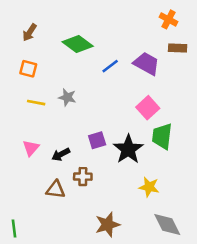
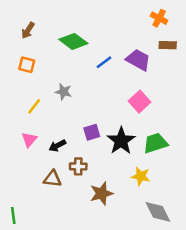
yellow line: (36, 103) -> (34, 106), moved, turned -63
green trapezoid: (162, 136) -> (155, 143), moved, turned 65
brown star: (107, 225) -> (101, 193), moved

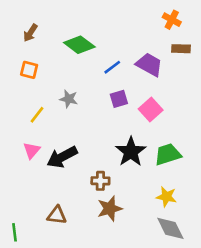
purple square: (92, 132) -> (119, 99), moved
black arrow: (57, 146) -> (62, 157), size x1.6
brown cross: (78, 166) -> (100, 181), moved
yellow star: (141, 176) -> (166, 197), moved
brown triangle: (52, 179) -> (57, 215), moved

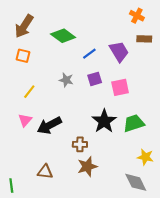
brown arrow: (30, 33) -> (24, 26), size x1.6
purple trapezoid: (149, 65) -> (119, 52), turned 30
gray star: (69, 99) -> (66, 80), moved
pink square: (151, 109) -> (120, 87), turned 30
yellow star: (166, 197) -> (145, 157), moved

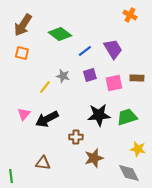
brown rectangle: (144, 39) -> (137, 78), moved
yellow line: (29, 92) -> (45, 87), moved
black star: (104, 121) -> (99, 115), turned 30
brown star: (87, 167) -> (94, 158), moved

